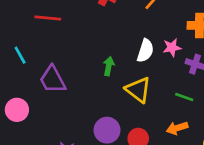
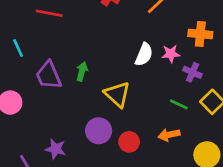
green arrow: (109, 66) -> (82, 71), moved
yellow triangle: (138, 90) -> (117, 94), moved

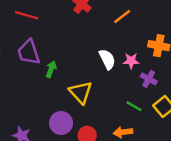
white semicircle: (144, 54) -> (107, 59), turned -54
purple trapezoid: (49, 75) -> (29, 52), moved

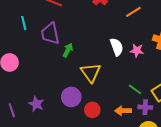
purple cross: (149, 79) -> (145, 107), moved, turned -32

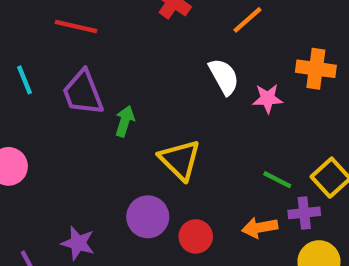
white semicircle: (117, 47) -> (224, 77), moved

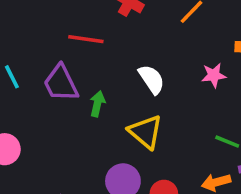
red line: (76, 26) -> (86, 39), moved
white semicircle: (224, 77) -> (152, 79), moved

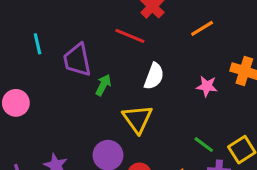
red line: (86, 39) -> (130, 36), moved
white semicircle: (152, 79) -> (154, 76), turned 40

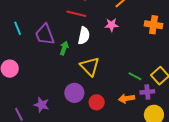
white semicircle: (154, 76) -> (84, 36), moved
pink star: (207, 86) -> (112, 25), moved

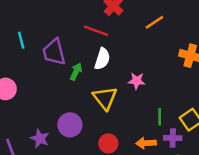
pink star: (112, 25) -> (137, 81), moved
green line: (135, 76) -> (160, 117), turned 56
purple circle: (74, 93) -> (70, 125), moved

